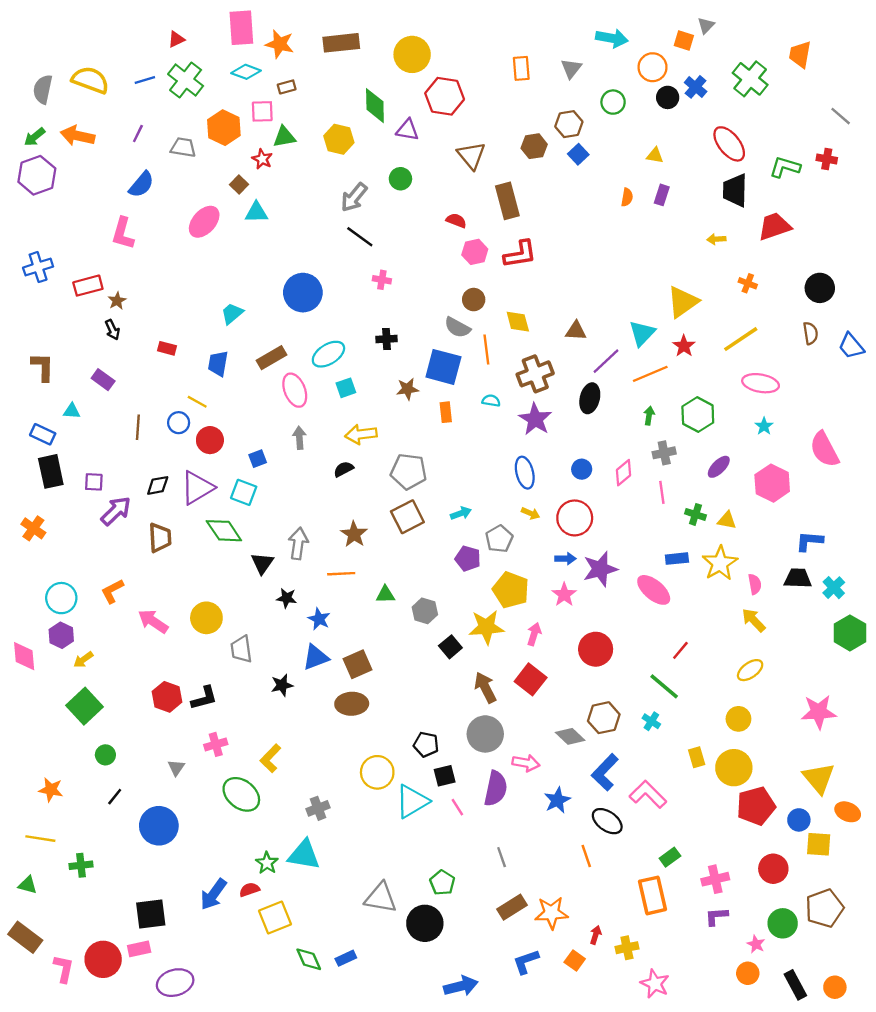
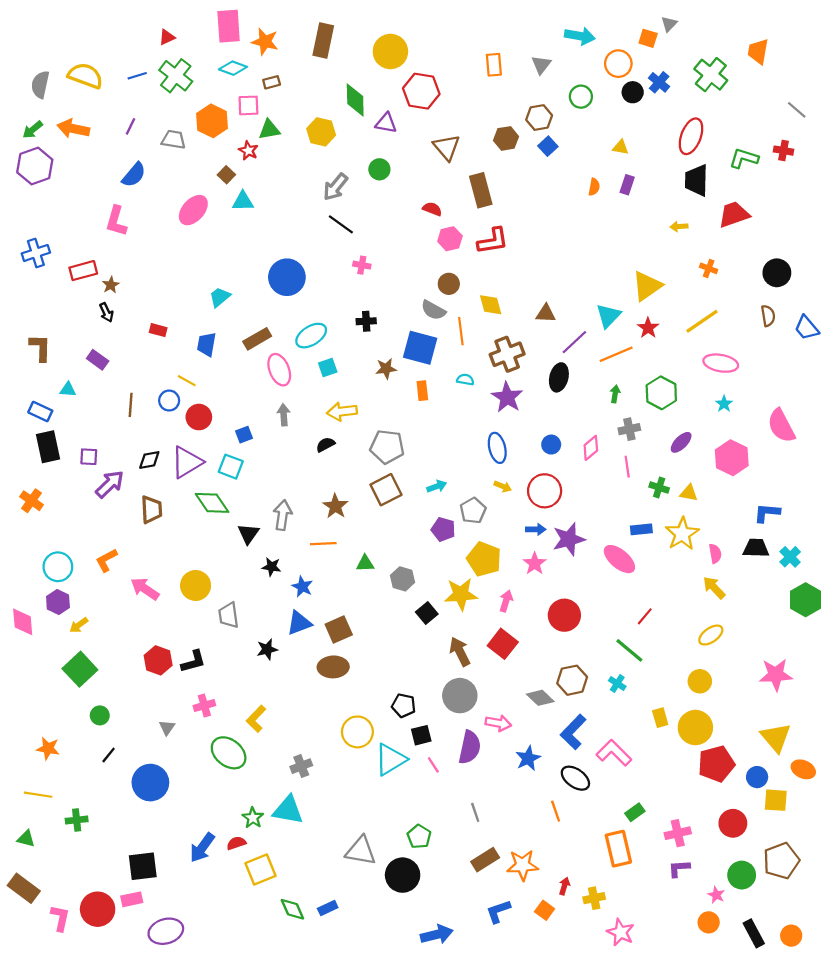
brown rectangle: (341, 43) -> (323, 40), turned -72
red ellipse: (729, 144) -> (691, 136), turned 60

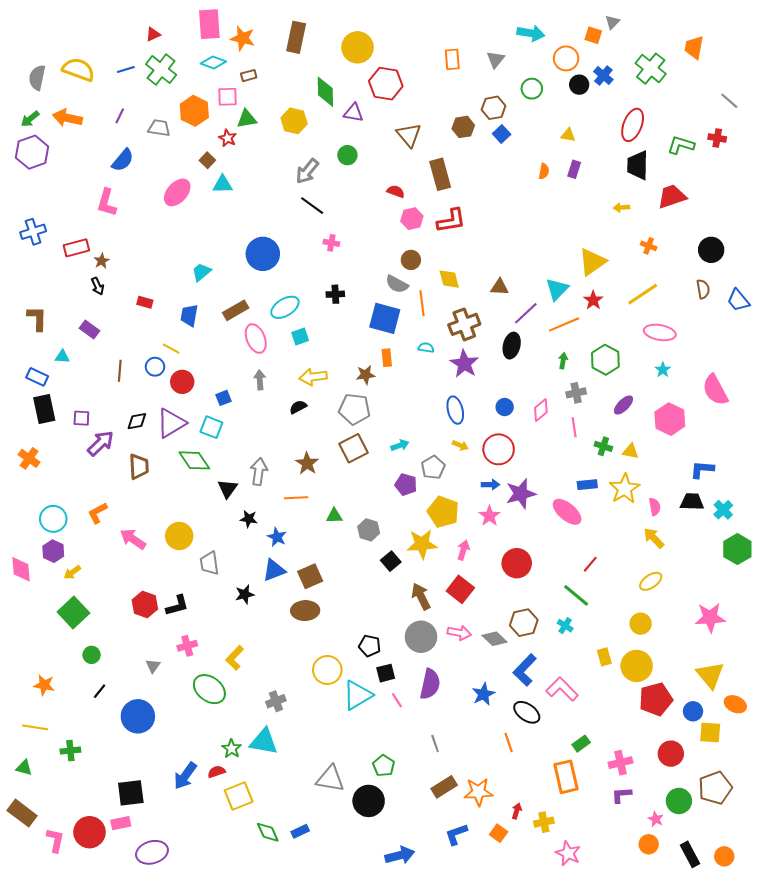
brown star: (386, 369) -> (366, 375), moved
pink arrow: (498, 723) -> (459, 633), moved

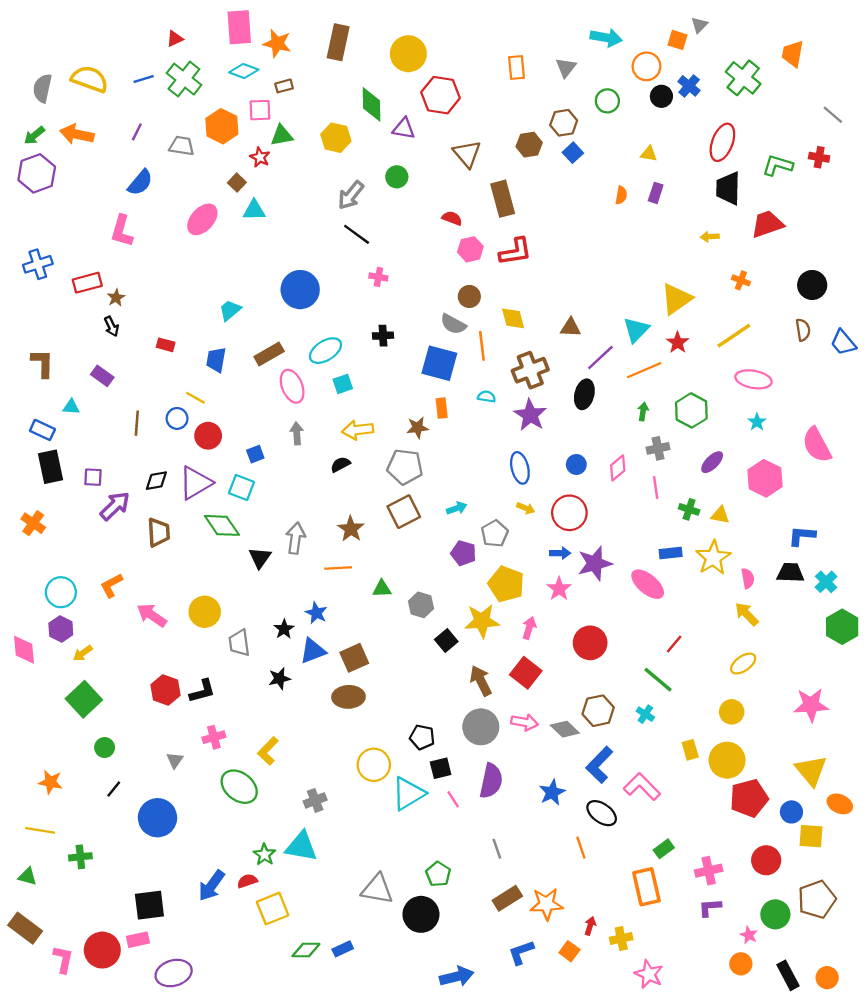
black star: (249, 519) -> (284, 629), moved, turned 30
green diamond: (268, 832) -> (306, 950), turned -65

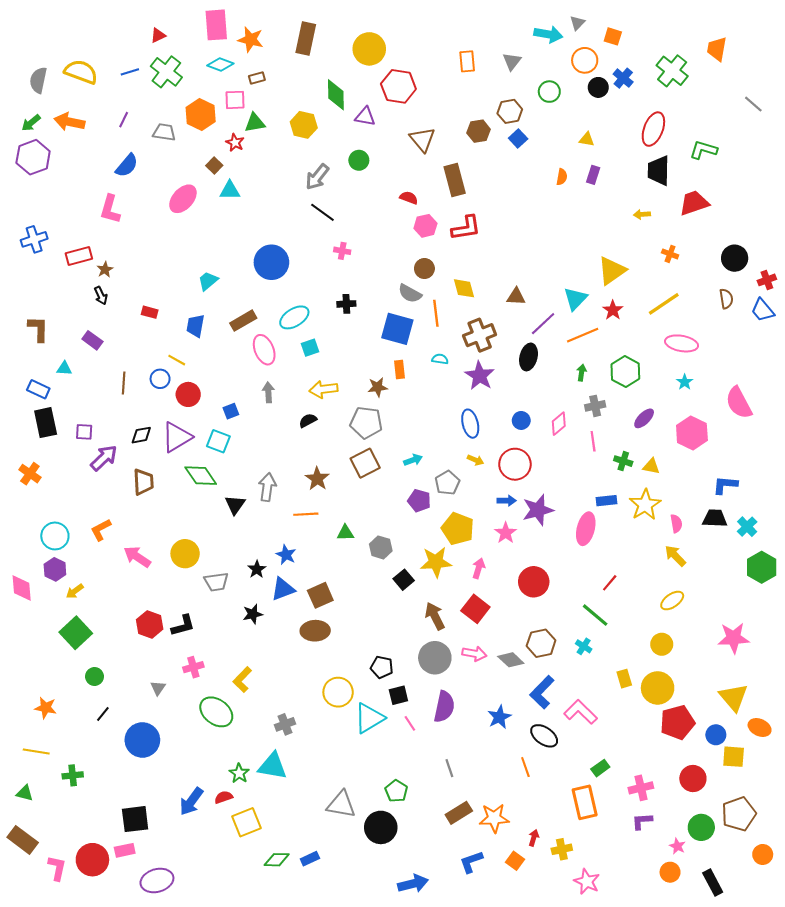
gray triangle: (699, 25) -> (577, 23), moved
red cross: (819, 157) -> (767, 280), moved, turned -30
pink ellipse: (648, 584) -> (586, 529), turned 64
gray trapezoid: (239, 643) -> (216, 582), turned -90
orange circle: (827, 978) -> (763, 854), moved

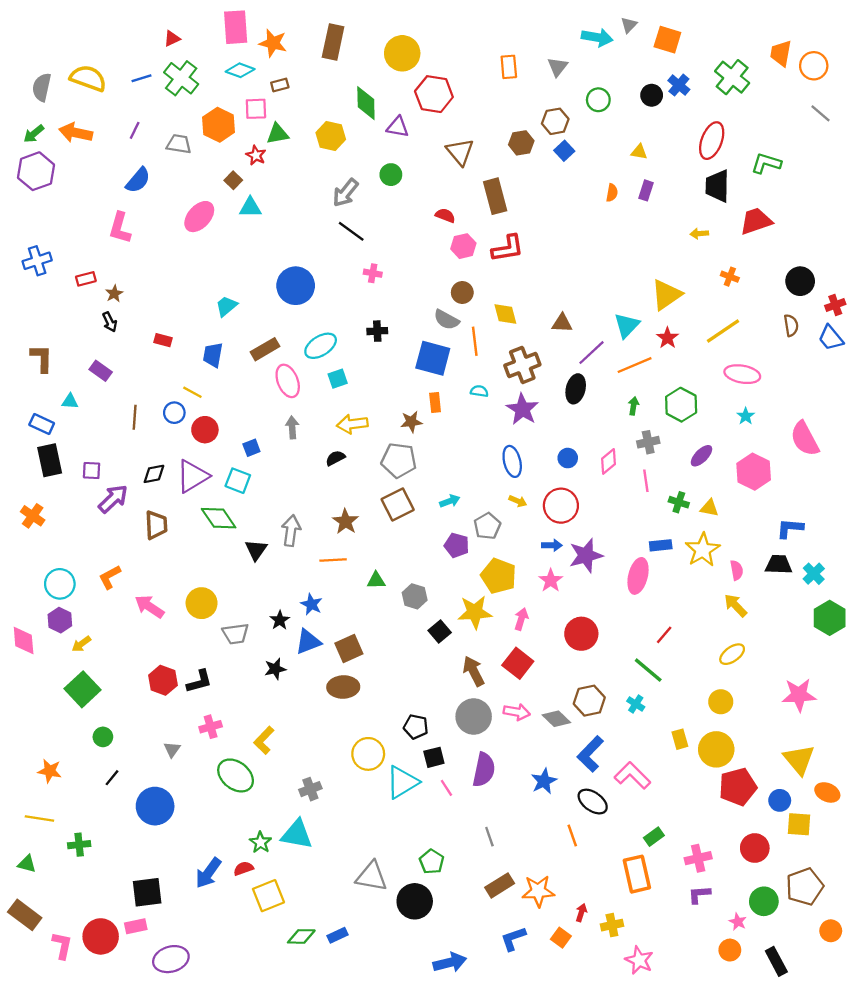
orange square: (613, 36) -> (667, 40), size x1.4
orange circle: (585, 60) -> (814, 66), moved
red rectangle: (79, 256) -> (86, 279), size x0.7

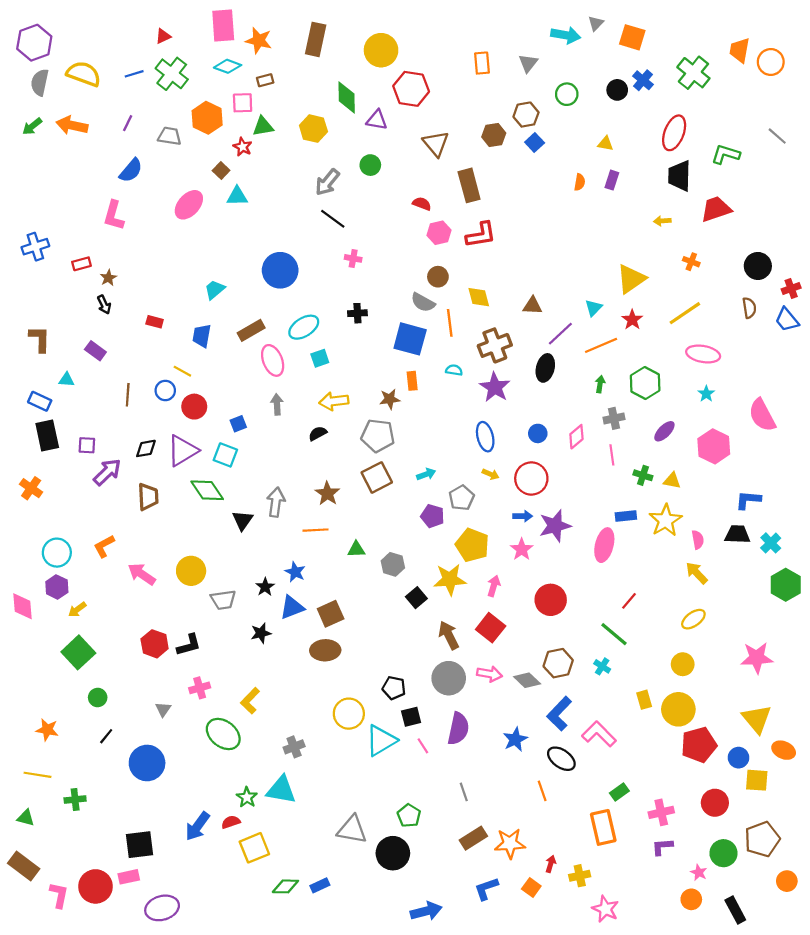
gray line: (821, 113) -> (777, 136), moved
purple hexagon: (36, 171) -> (34, 43), moved
cyan triangle: (627, 325) -> (594, 308), size x0.7

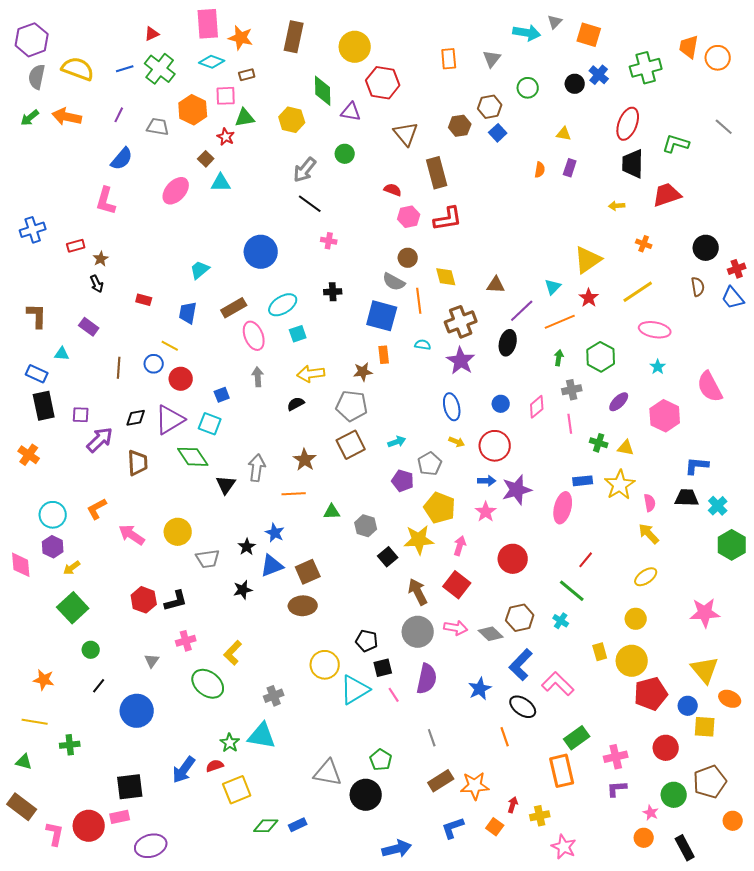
green cross: (693, 73) -> (646, 68), turned 36
green rectangle: (619, 792) -> (577, 738), size x1.4

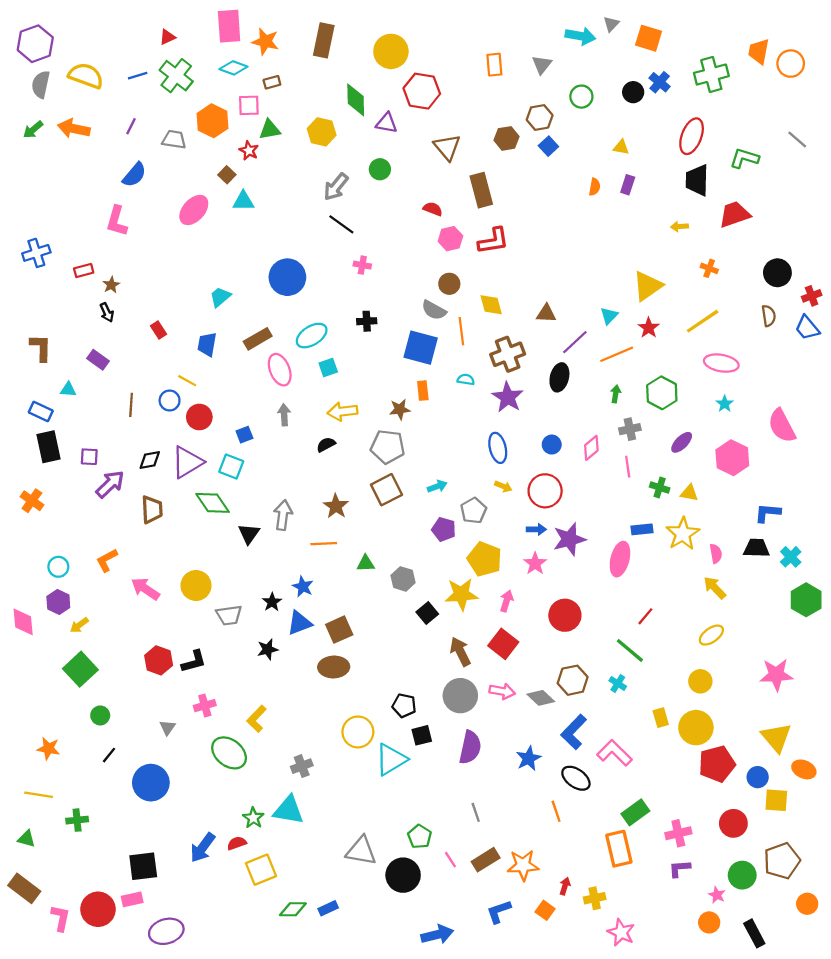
red rectangle: (144, 300) -> (159, 330), turned 42
cyan circle: (53, 515) -> (58, 567), size x0.7
pink line: (394, 695) -> (450, 860), moved

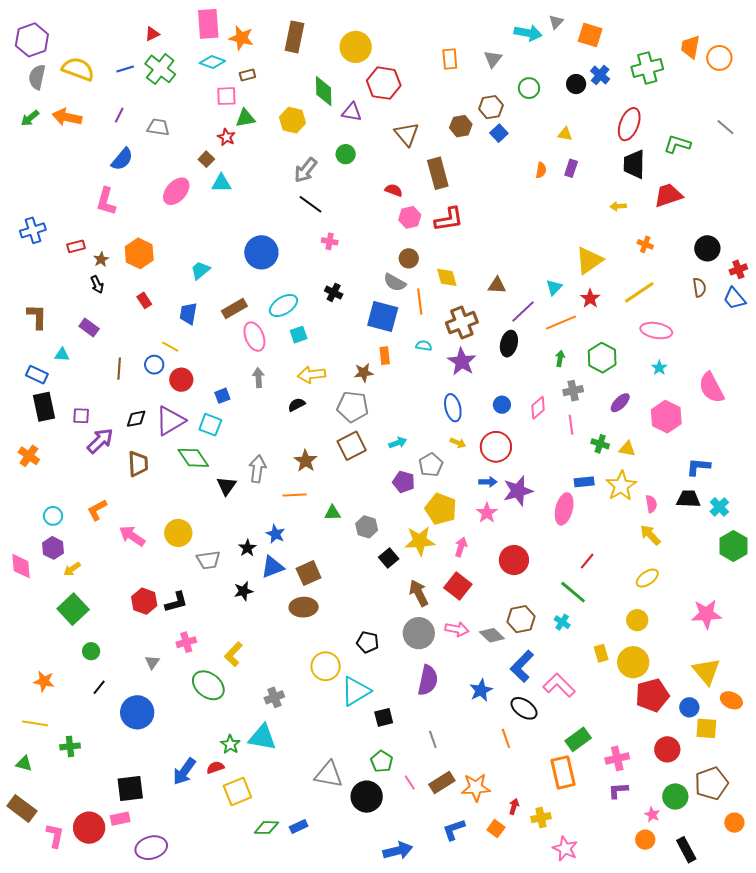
orange hexagon: (213, 121) -> (139, 253), moved
black cross: (367, 321) -> (334, 292), turned 30
black square: (422, 735) -> (384, 717), moved

